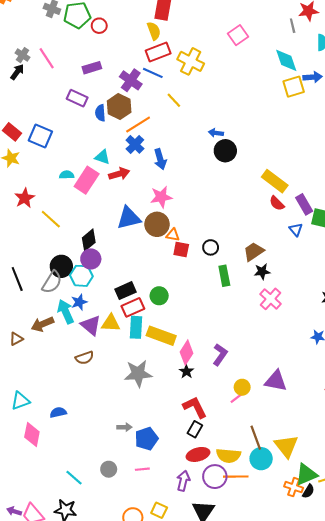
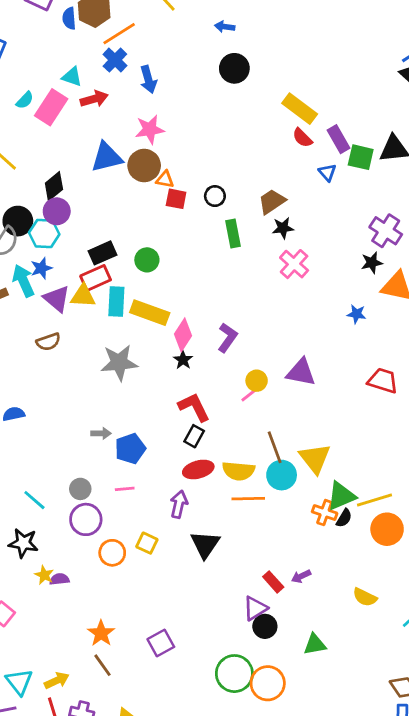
blue arrow: (216, 133) -> (225, 27), moved
cyan semicircle: (67, 175) -> (25, 100), turned 136
red rectangle: (133, 307) -> (96, 278), moved
purple circle: (215, 477) -> (86, 519), moved

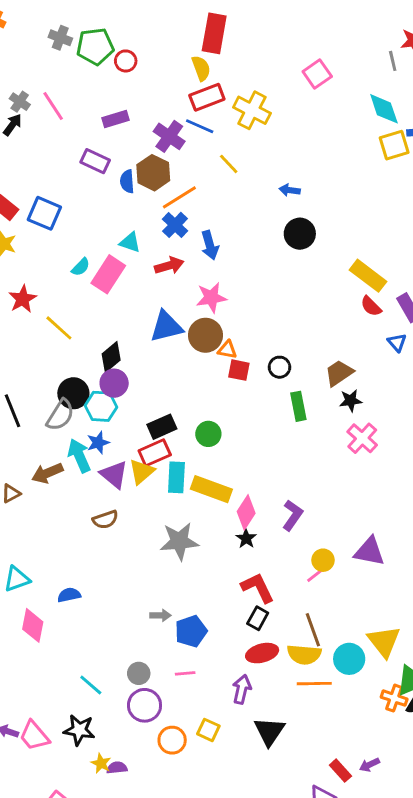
red arrow: (94, 99) -> (169, 266), moved
yellow triangle: (83, 296) -> (142, 472), turned -44
brown line: (275, 447) -> (313, 630), moved

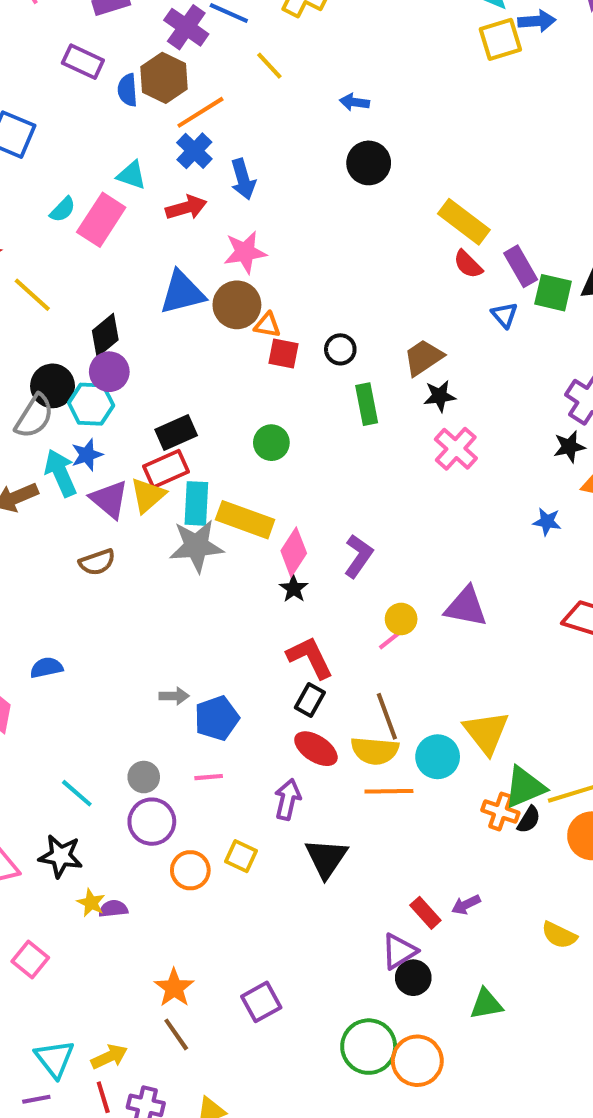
green circle: (208, 434) -> (271, 443), moved
gray star: (179, 541) -> (196, 546), moved
red ellipse: (262, 653) -> (316, 749), turned 48

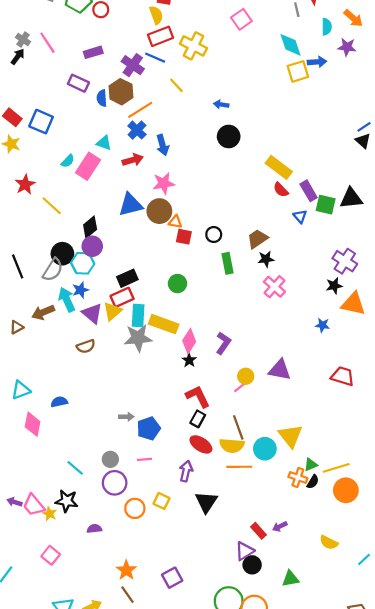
green triangle: (525, 787) -> (311, 465), size x0.6
yellow star: (91, 903) -> (50, 514), moved

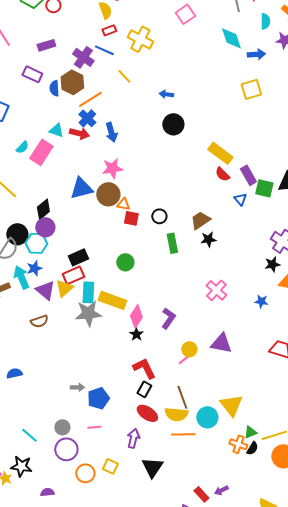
red rectangle: (160, 36) -> (109, 30), size x0.6
yellow square: (298, 71) -> (251, 89), moved
red arrow: (133, 160) -> (79, 133), moved, turned 30
pink cross: (274, 287) -> (216, 290), moved

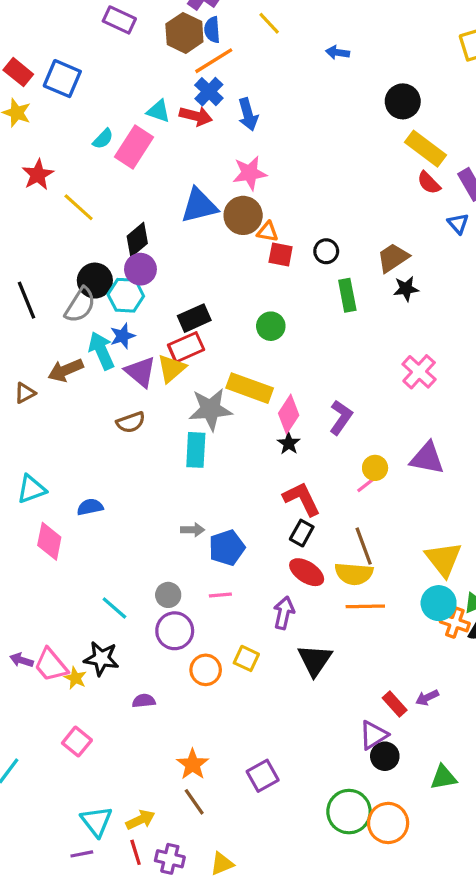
blue semicircle: (54, 88) -> (212, 30), moved
black circle: (173, 124) -> (403, 101), moved
cyan rectangle: (88, 292) -> (196, 450), moved
cyan circle: (207, 417) -> (439, 603), moved

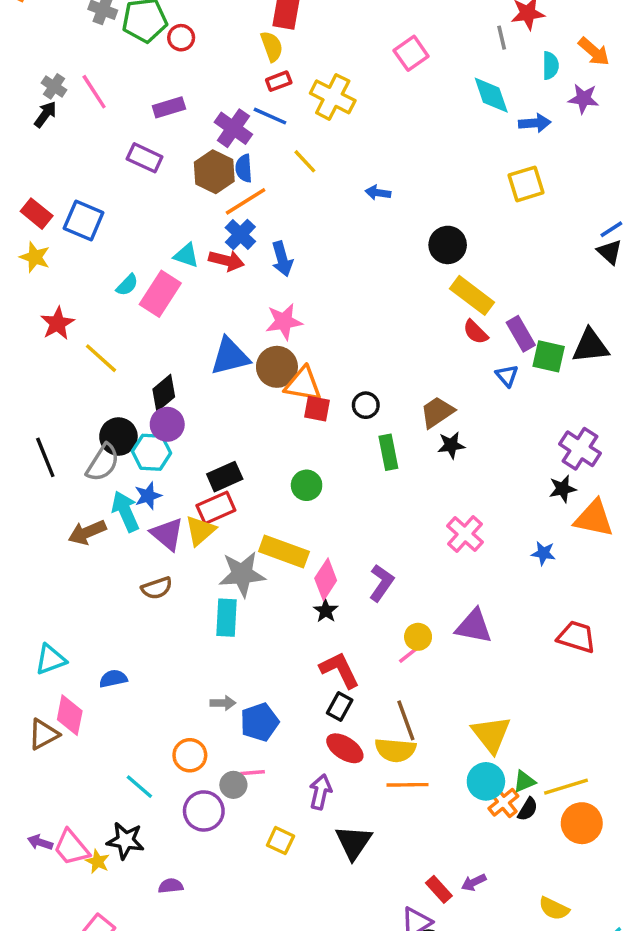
orange triangle: (268, 232) -> (303, 384), size x1.6
brown triangle: (25, 393) -> (44, 734), moved, size x1.4
gray circle: (168, 595) -> (233, 785), moved
orange cross: (455, 623) -> (503, 802), turned 32
orange circle: (206, 670) -> (190, 755), moved

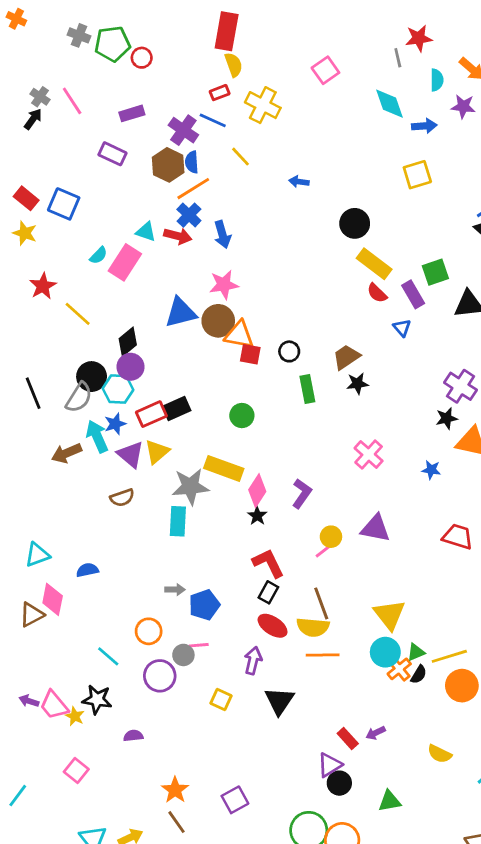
yellow semicircle: (272, 46) -> (234, 65), moved
green square: (549, 356) -> (435, 272), moved, turned -32
red rectangle: (216, 508) -> (151, 414), moved

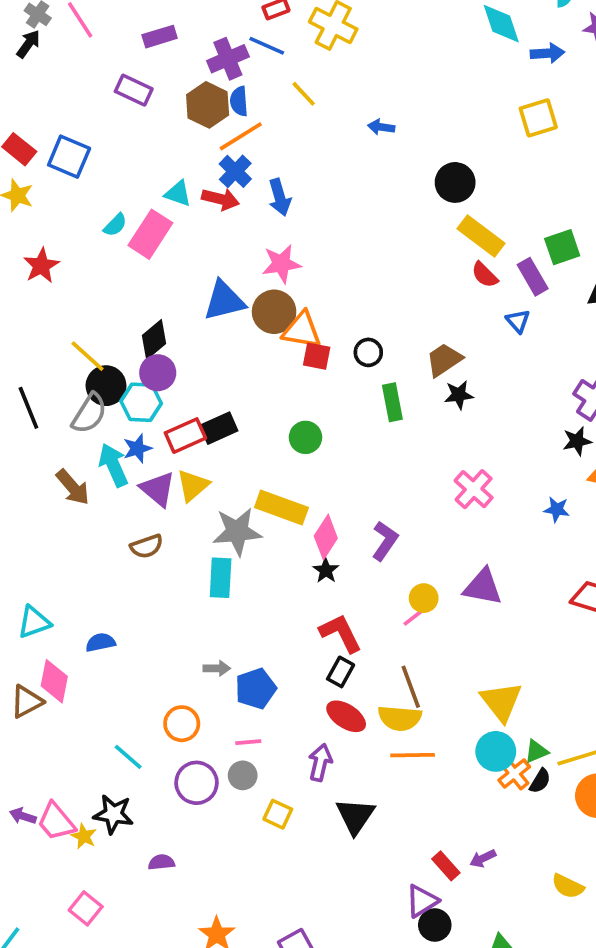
purple cross: (183, 130) -> (228, 59), turned 32
yellow line: (78, 314) -> (88, 356), moved
brown arrow: (66, 453) -> (73, 487), turned -108
gray circle: (183, 655) -> (243, 775), moved

